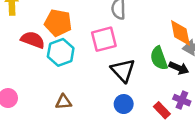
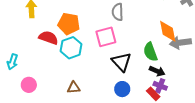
black arrow: (179, 68) -> (157, 71), moved
purple cross: (182, 100) -> (160, 86), moved

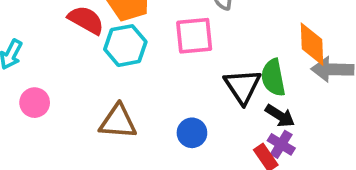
black triangle: (122, 62) -> (243, 86), moved
brown triangle: (74, 88) -> (118, 122), size x1.5
blue circle: (122, 89) -> (192, 133), moved

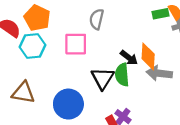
black arrow: (280, 116) -> (129, 58), moved
blue circle: (192, 133) -> (68, 104), size x1.6

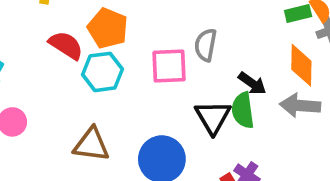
gray semicircle: (97, 19) -> (206, 45), moved
orange diamond: (148, 56) -> (301, 65), moved

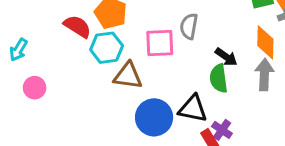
gray arrow: (300, 105) -> (264, 75), turned 88
black triangle: (213, 117) -> (193, 109), moved, turned -48
brown triangle: (91, 145) -> (128, 76), moved

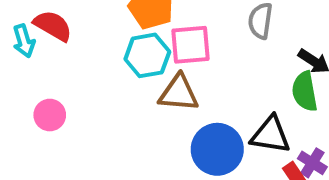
red semicircle: (77, 26) -> (53, 26), moved
pink square: (160, 43) -> (190, 45), moved
cyan arrow: (18, 50) -> (24, 41), moved, turned -45

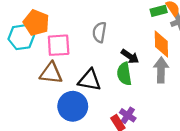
cyan hexagon: (147, 55) -> (21, 37), moved
black triangle: (271, 135) -> (90, 80), moved

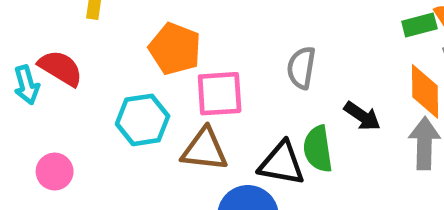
cyan hexagon: (21, 37) -> (143, 120), moved
green semicircle: (124, 74) -> (318, 149), moved

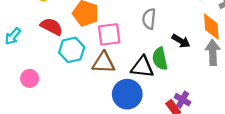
red semicircle: (61, 68) -> (52, 27), moved
cyan arrow: (27, 85) -> (13, 36), turned 60

